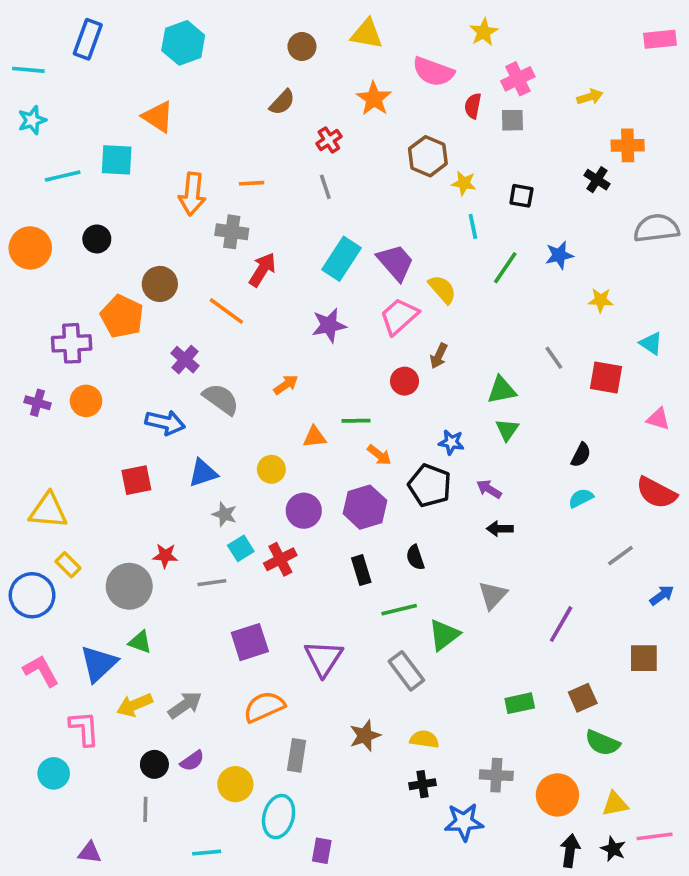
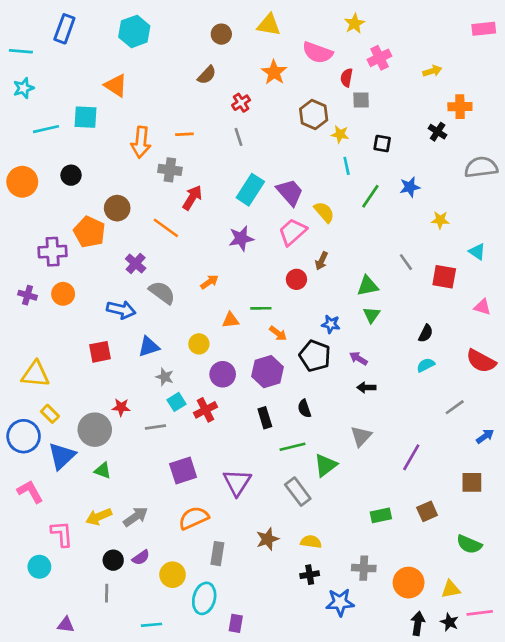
gray square: (512, 120) -> (361, 100), moved
blue triangle: (99, 664) -> (62, 456), moved
green semicircle: (602, 743) -> (469, 544), moved

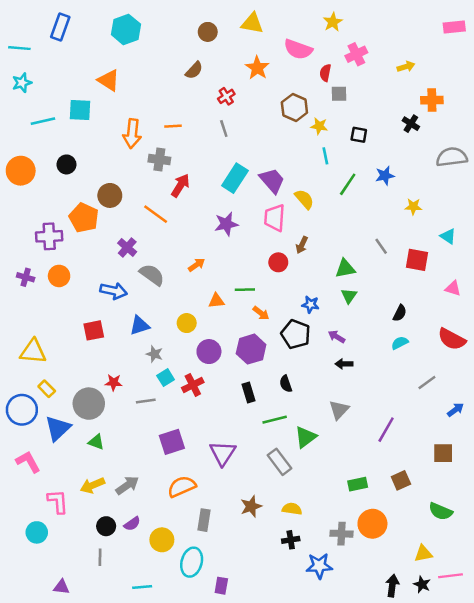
pink trapezoid: (293, 232) -> (275, 218), turned -44
orange circle: (409, 583) -> (372, 524), moved

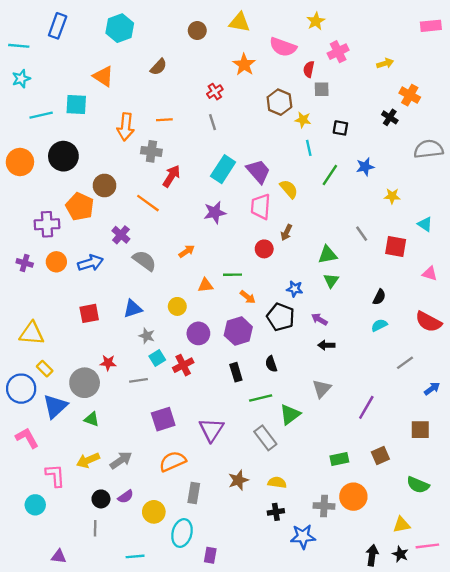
brown semicircle: (194, 70) -> (158, 67), moved
orange cross: (432, 100) -> (410, 95), turned 30
black circle: (66, 164) -> (63, 156), size x1.6
blue arrow: (114, 291) -> (90, 263), moved, turned -30

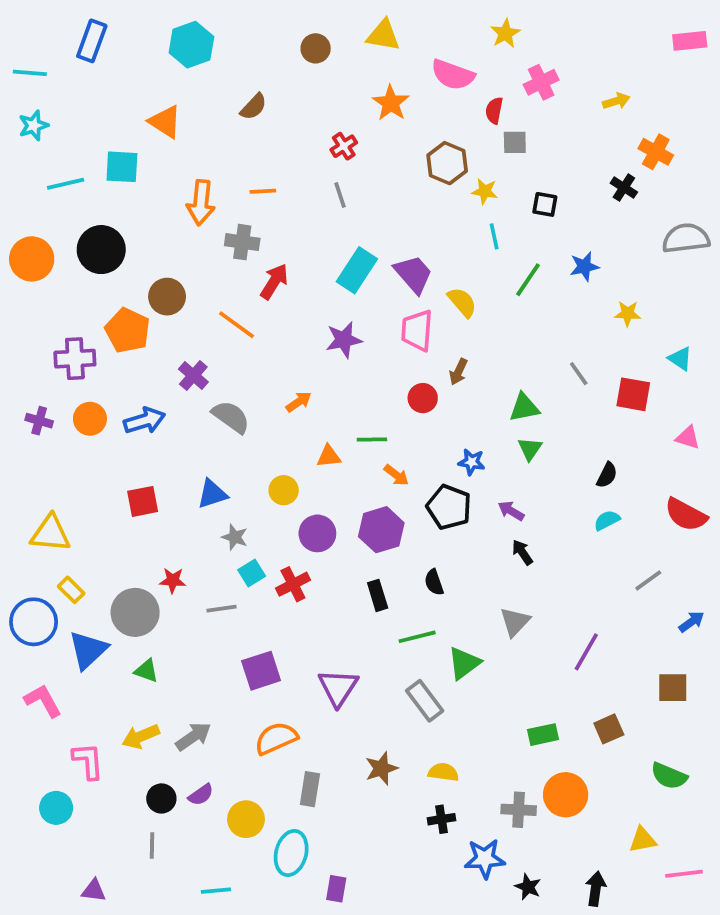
black arrow: (326, 345) -> (522, 552), turned 56
black star: (400, 554) -> (528, 887), moved

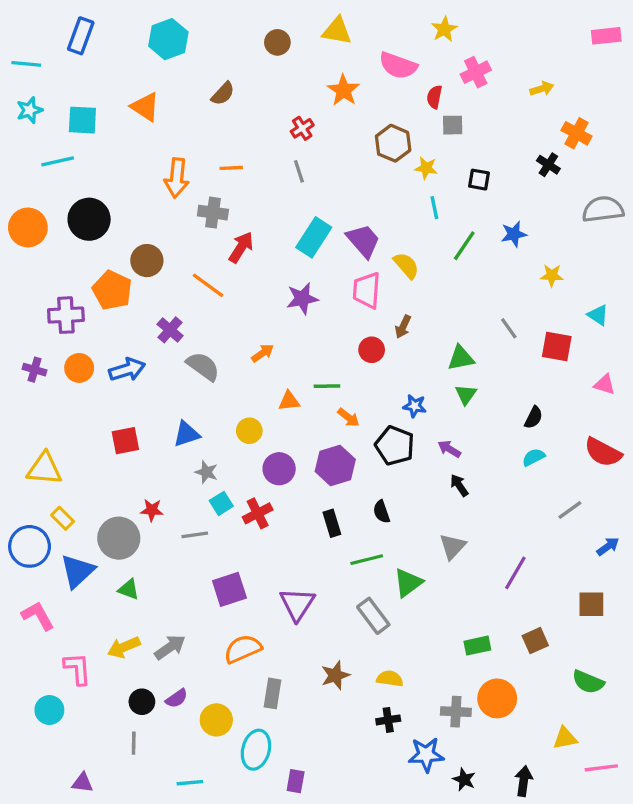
cyan square: (122, 167) -> (82, 120), moved

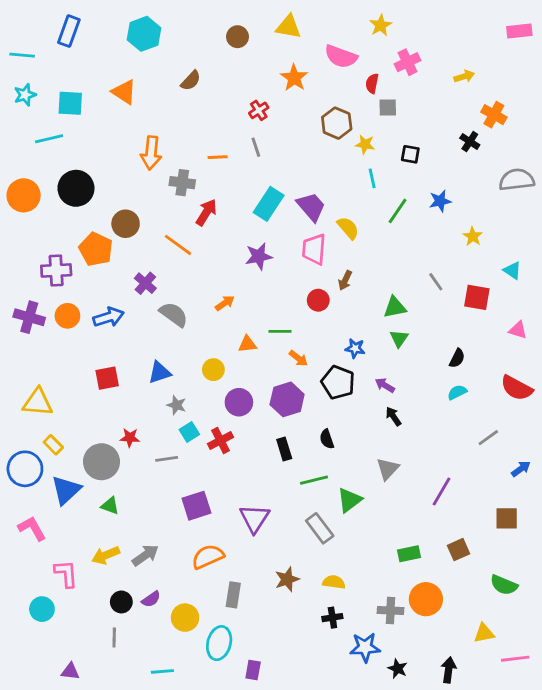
orange line: (231, 168) -> (218, 157), moved
yellow star: (552, 275) -> (473, 236), turned 30
purple cross: (35, 370) -> (29, 317), size x1.5

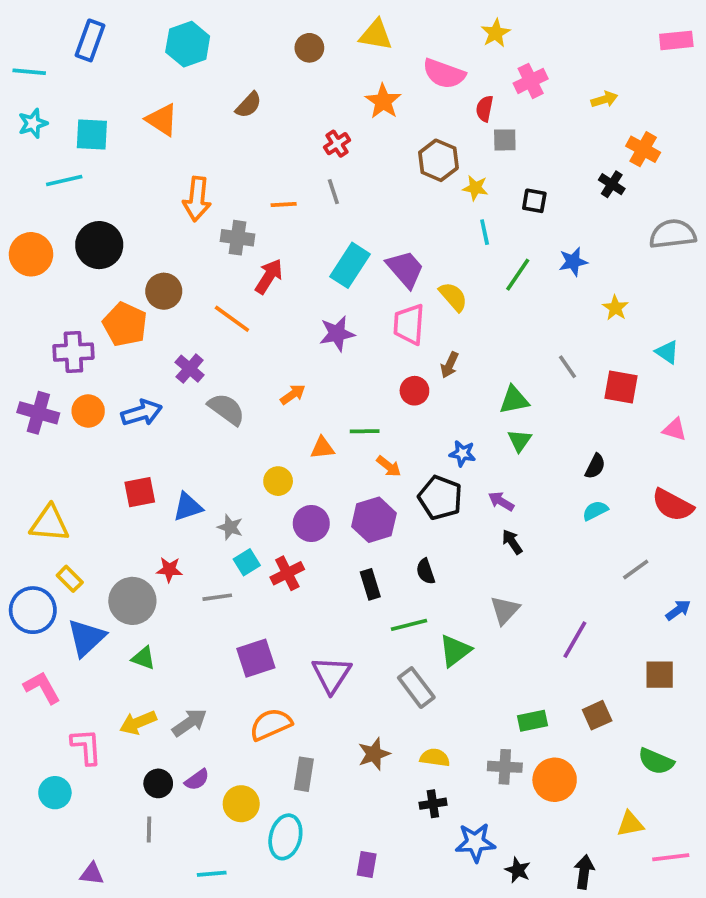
blue triangle: (160, 372) -> (188, 507), moved
gray cross: (391, 610) -> (505, 767), moved
purple rectangle: (253, 670) -> (367, 865), moved

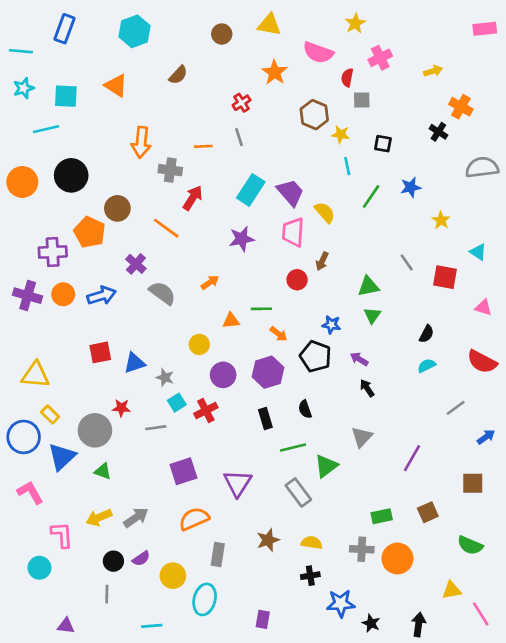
pink line: (671, 857) -> (481, 614), turned 65

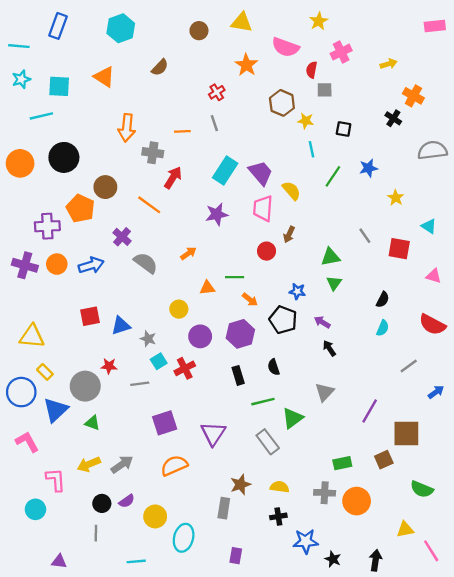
cyan semicircle: (427, 366) -> (383, 328), turned 140
brown square: (473, 483) -> (406, 434), moved, size x1.4
gray rectangle: (218, 555) -> (224, 508), moved

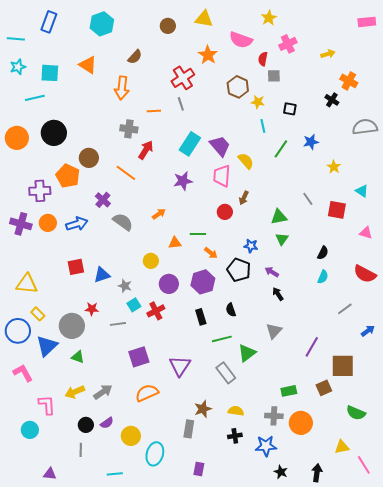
red cross: (217, 92) -> (183, 78), size x1.6
orange arrow: (127, 128) -> (122, 88), moved
blue star: (306, 541) -> (266, 446), moved

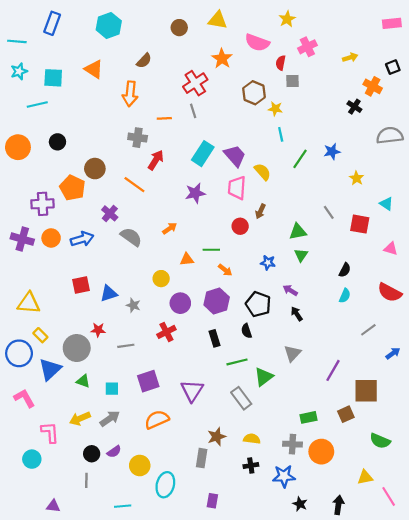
black square: (290, 109) -> (393, 67), moved, turned -32
black circle: (54, 133) -> (57, 142), size x0.6
black pentagon: (239, 270) -> (258, 304), moved
cyan square: (134, 305) -> (112, 389), moved, turned 32

